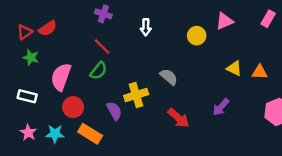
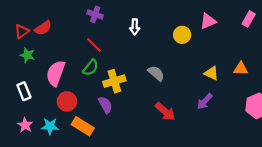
yellow triangle: (234, 68) -> (211, 73), moved
yellow cross: (136, 95) -> (114, 81), moved
white rectangle: (27, 96) -> (24, 91), turned 54

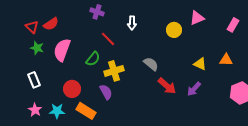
pink rectangle: (249, 19) -> (233, 25), moved
red triangle: (22, 31) -> (32, 27), turned -40
red line: (94, 45) -> (108, 39), moved
pink semicircle: (56, 73) -> (62, 50), moved
red arrow: (165, 112) -> (167, 86), moved

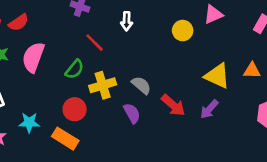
gray semicircle: (151, 64) -> (141, 85), moved
yellow triangle: (200, 64) -> (217, 76), size x1.5
red circle: (72, 89) -> (75, 109), moved
purple semicircle: (106, 92) -> (132, 113), moved
cyan star: (57, 111) -> (29, 123), moved

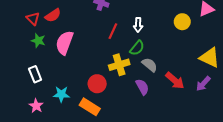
white arrow: (127, 21) -> (138, 25), moved
red line: (95, 43) -> (113, 31), turned 70
green semicircle: (75, 69) -> (137, 48), moved

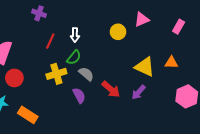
red circle: (97, 84) -> (14, 78), moved

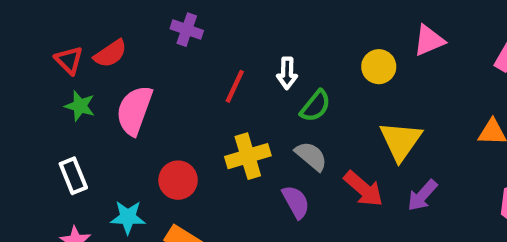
purple cross: (39, 13) -> (187, 30), moved
green semicircle: (74, 57) -> (315, 106), moved
yellow triangle: (145, 67) -> (401, 141), moved, turned 40
red circle: (14, 78) -> (178, 180), moved

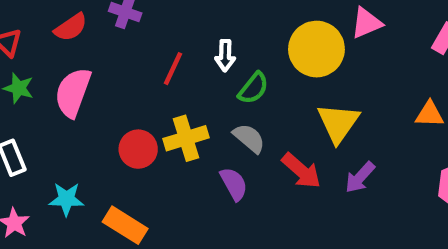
red semicircle: (110, 54) -> (71, 27), moved
yellow circle: (379, 67) -> (316, 49), size x1.6
red circle: (178, 180) -> (138, 149), moved

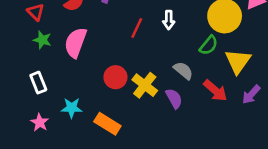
green semicircle: (253, 88) -> (209, 45), moved
yellow cross: (186, 138) -> (145, 85), moved, turned -35

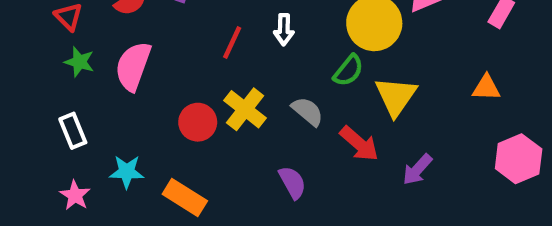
yellow cross: (145, 85) -> (245, 109), moved
purple arrow: (251, 95) -> (417, 170), moved
purple semicircle: (174, 98) -> (292, 182), moved

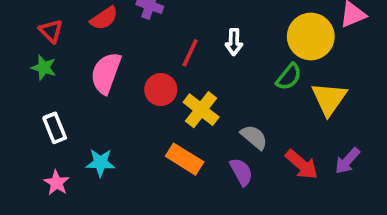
green star: (79, 62) -> (44, 68), moved
gray semicircle: (308, 111) -> (254, 137), moved
red circle: (198, 122) -> (161, 90), moved
red arrow: (359, 144) -> (302, 165), moved
orange rectangle: (185, 198) -> (185, 159), moved

